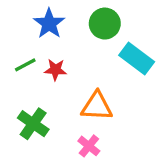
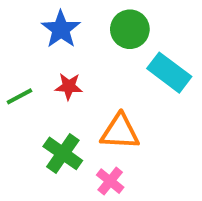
green line: (25, 65) -> (19, 96), moved
green cross: (33, 124) -> (63, 153), moved

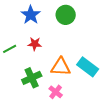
cyan rectangle: (169, 73) -> (88, 67), moved
green cross: (63, 153) -> (32, 78), turned 30

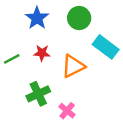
orange triangle: (61, 67) -> (73, 66), moved, turned -30
cyan rectangle: (88, 67) -> (106, 47), moved

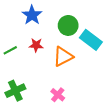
green circle: (79, 18) -> (68, 25), moved
green cross: (38, 94) -> (15, 91), moved

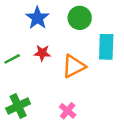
green circle: (68, 25) -> (80, 18), moved
cyan rectangle: (91, 40) -> (106, 47), turned 55

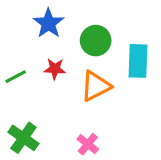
green circle: (80, 18) -> (96, 41), moved
green cross: (18, 106) -> (23, 138), turned -30

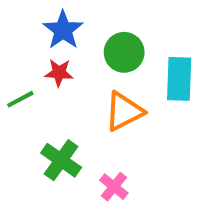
red star: (55, 69) -> (59, 73), moved
green cross: (23, 138) -> (61, 160), moved

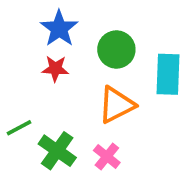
green line: (20, 99) -> (19, 128), moved
pink cross: (114, 187) -> (107, 156), moved

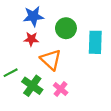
blue star: (59, 28) -> (33, 16), turned 30
orange triangle: (116, 105) -> (51, 60), moved, turned -50

